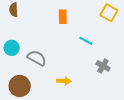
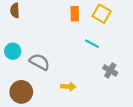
yellow square: (109, 13) -> (102, 14), moved
orange rectangle: (63, 17) -> (75, 14), moved

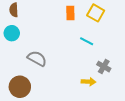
cyan circle: (13, 51) -> (12, 33), moved
yellow arrow: (68, 87) -> (89, 82), moved

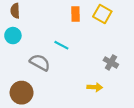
cyan line: (87, 41) -> (61, 45), moved
gray cross: (104, 67) -> (111, 62), moved

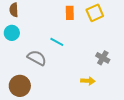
yellow square: (102, 14) -> (95, 13), turned 36

